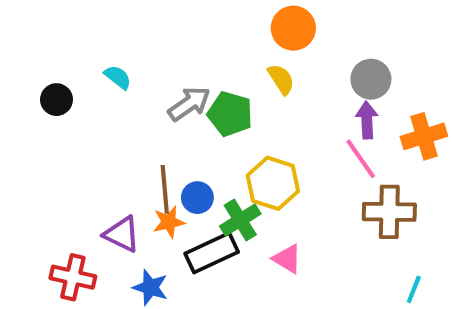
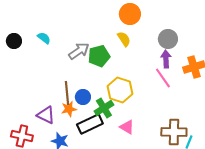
black circle: (57, 100) -> (14, 41), moved
green pentagon: (230, 114) -> (99, 56), turned -30
brown cross: (389, 212) -> (174, 132), moved

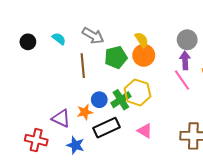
orange circle: (130, 14) -> (144, 55), moved
gray arrow: (79, 51) -> (93, 36), moved, turned 65
brown line: (67, 93) -> (83, 66), moved
green cross: (104, 108) -> (121, 100), moved

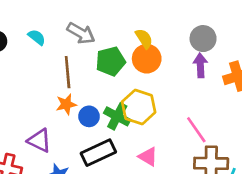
pink line: (182, 80) -> (196, 130), moved
green cross: (121, 100) -> (117, 116), turned -30
orange star: (85, 112) -> (66, 104), moved

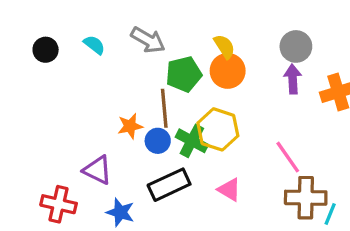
brown line: (68, 72) -> (164, 108), moved

